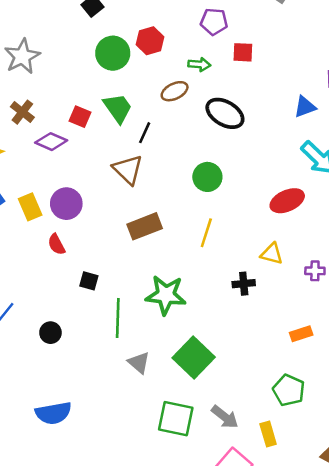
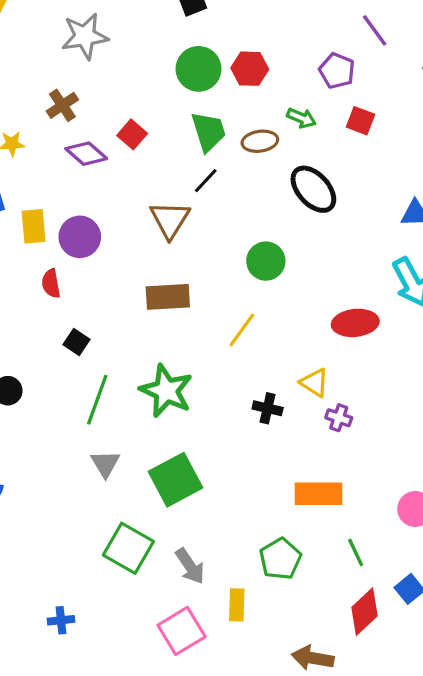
green trapezoid: (118, 108) -> (209, 132), moved
purple cross: (315, 271) -> (339, 418), moved
orange rectangle: (301, 334) -> (319, 494), size x1.6

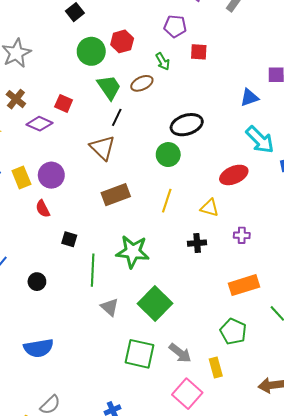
green arrow: (301, 118) -> (163, 61), turned 54
black ellipse: (313, 189) -> (187, 125), moved, turned -48
yellow triangle: (315, 383) -> (210, 208), moved

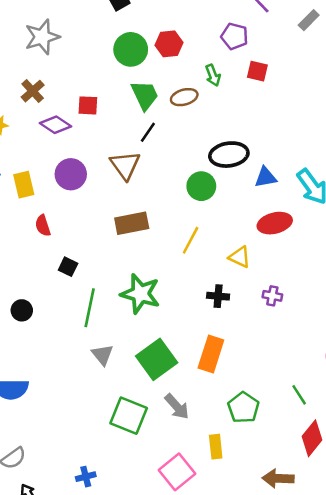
blue triangle: (249, 98) -> (266, 177), moved
red square: (64, 103) -> (88, 105), turned -30
purple circle: (51, 175) -> (71, 174), moved
orange rectangle: (244, 285) -> (211, 354), moved, turned -64
gray arrow: (180, 353) -> (177, 407), moved

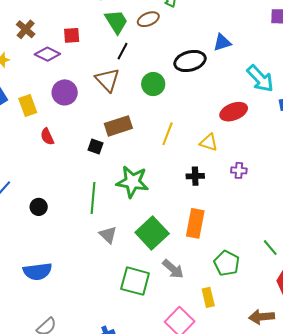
blue triangle: (266, 177) -> (222, 42), moved
green circle: (201, 186) -> (153, 84), moved
black square: (68, 267) -> (96, 147), moved

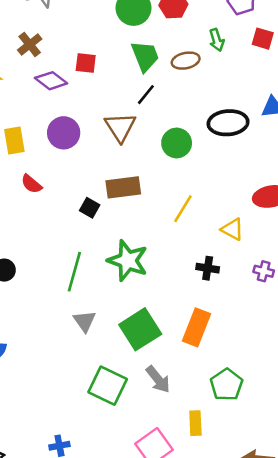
red semicircle: (47, 137) -> (31, 184), turned -36

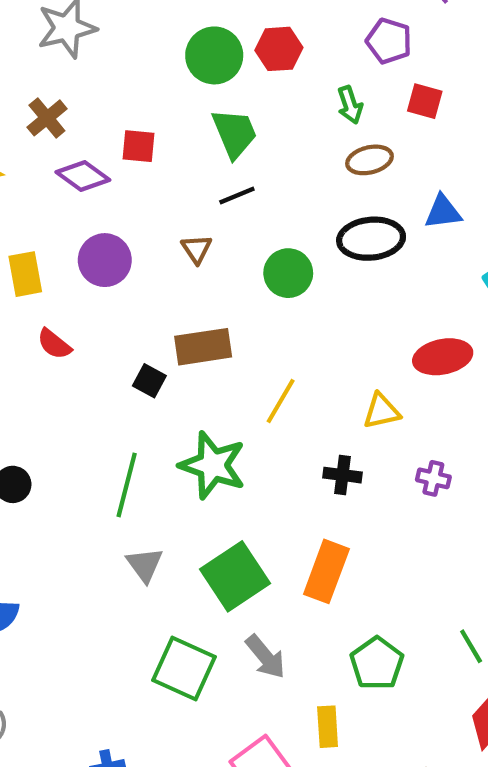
brown ellipse: (186, 61) -> (369, 160), moved
black line: (146, 95) -> (237, 195), turned 30
brown triangle: (120, 127) -> (197, 249), size x0.6
yellow line: (183, 209) -> (281, 401), moved
yellow triangle: (232, 229) -> (381, 411), turned -40

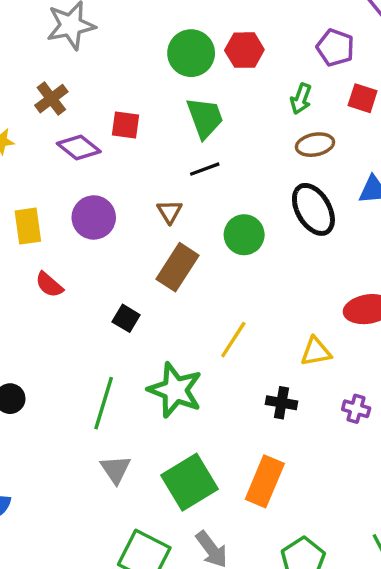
green arrow: (350, 105) -> (301, 99), turned 36
black ellipse: (371, 239) -> (313, 209), turned 63
brown rectangle: (203, 347) -> (178, 267), moved, turned -51

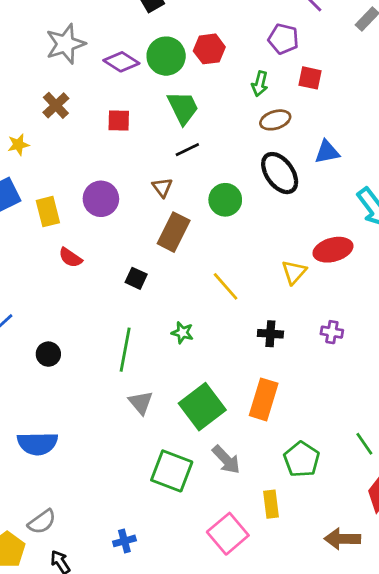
purple diamond: (79, 148) -> (121, 62), moved
yellow line: (233, 340) -> (226, 286), turned -68
yellow triangle: (316, 352) -> (294, 272), moved, turned -32
green star: (175, 390) -> (182, 333), size x0.5

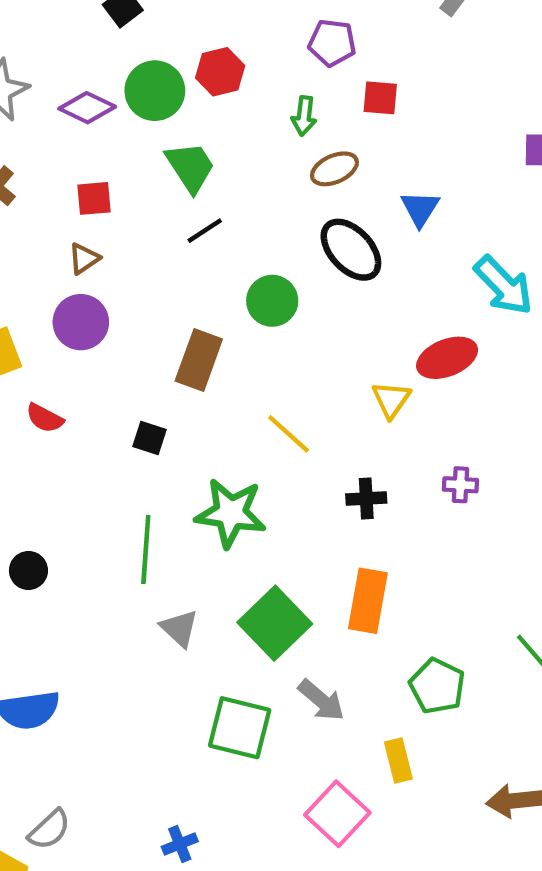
blue triangle: (327, 152) -> (420, 209), turned -40
brown triangle: (162, 187) -> (84, 259), moved, turned 40
green star: (182, 333) -> (231, 513), size x2.0

